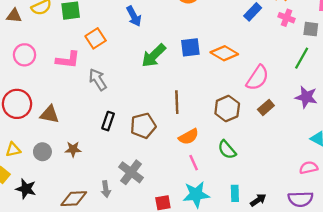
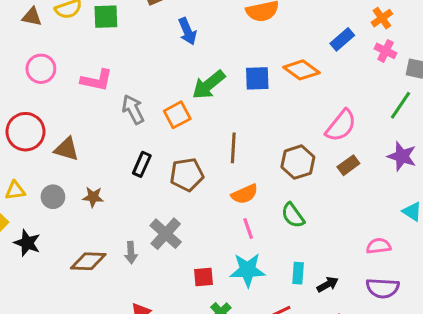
orange square: (96, 38) -> (177, 115), moved
orange diamond: (224, 53) -> (301, 70), moved
pink semicircle: (309, 168) -> (379, 246), moved

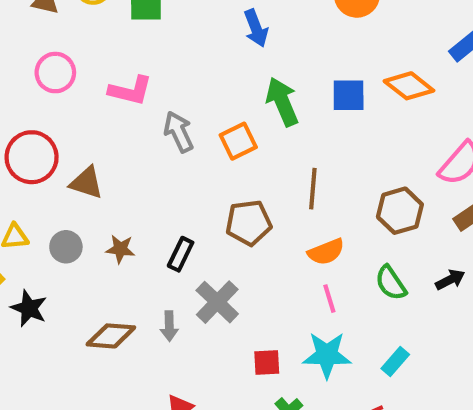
green arrow: (209, 85) -> (282, 102), turned 104
black rectangle: (142, 164) -> (181, 254), moved
cyan rectangle: (298, 273) -> (395, 361), turned 35
black arrow: (328, 284) -> (450, 280), moved

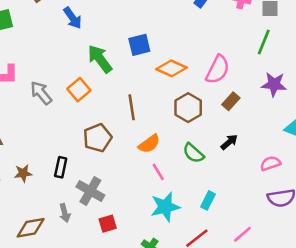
orange diamond: (409, 86) -> (172, 68), moved
red square: (267, 362) -> (108, 224), moved

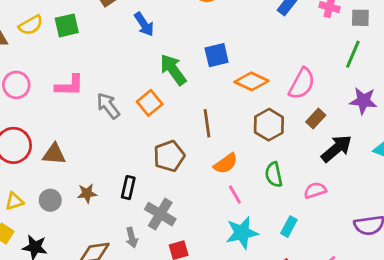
black arrow: (229, 142) -> (337, 149), moved, size x1.6
green semicircle: (193, 153) -> (274, 175), turned 35
pink semicircle: (270, 163) -> (315, 190), moved

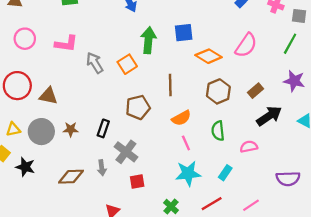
green arrow: (173, 70) -> (148, 40), turned 35
pink semicircle: (302, 84) -> (246, 45), moved
gray circle: (50, 200) -> (41, 132), size x1.5

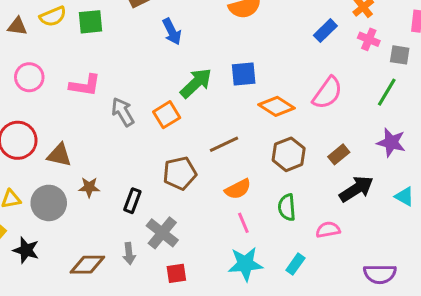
green arrow: (148, 40) -> (196, 83), turned 40
brown line: (170, 85) -> (224, 144), turned 65
brown star: (71, 129) -> (89, 187), moved

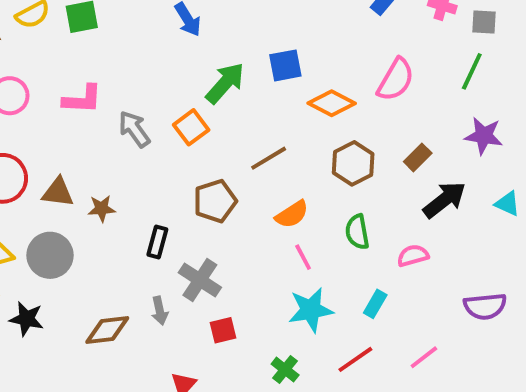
brown star: (89, 187) -> (101, 209), moved

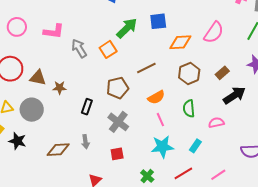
orange diamond: (332, 103) -> (180, 42), turned -35
gray cross: (200, 280) -> (118, 122), moved

